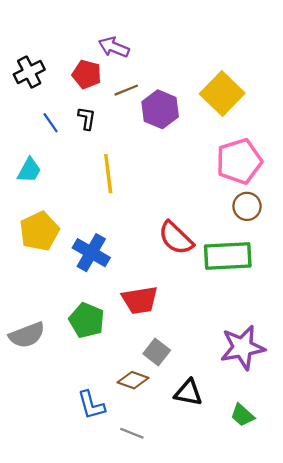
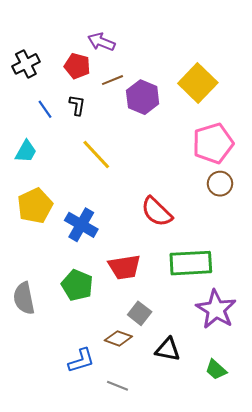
yellow line: (108, 174) -> (96, 154), turned -36
green rectangle: (228, 256) -> (191, 263), moved
gray semicircle: (27, 335) -> (24, 298), turned 100
purple star: (242, 347) -> (216, 309), turned -30
blue L-shape: (91, 405) -> (81, 361), turned -92

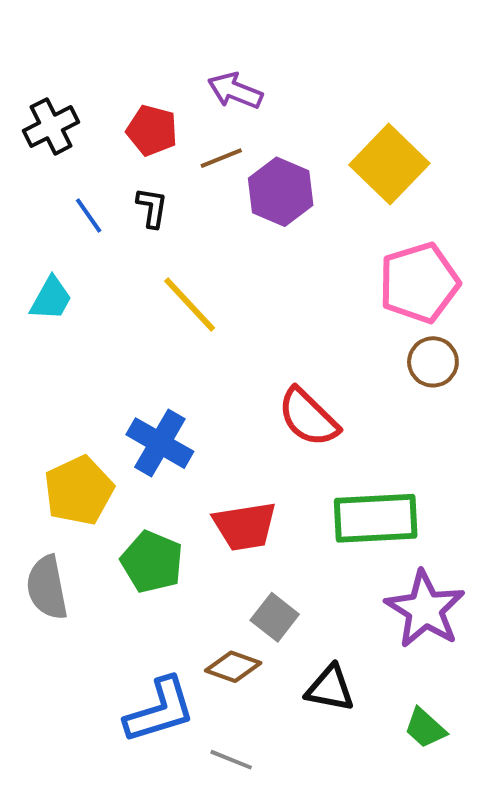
purple arrow: (101, 42) -> (235, 91), moved
yellow pentagon: (35, 206) -> (79, 491), moved
blue L-shape: (81, 361) -> (160, 710), size x1.4

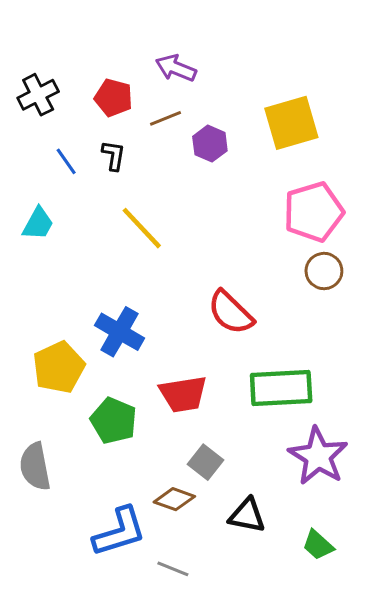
yellow square: (389, 164) -> (291, 123), turned 30
purple hexagon: (281, 192) -> (210, 144), size x0.7
gray semicircle: (47, 588) -> (35, 467), moved

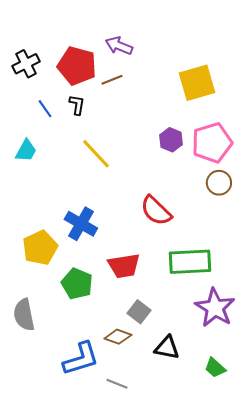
red pentagon: (114, 98) -> (77, 66), size x1.5
purple hexagon: (210, 144) -> (171, 140), moved

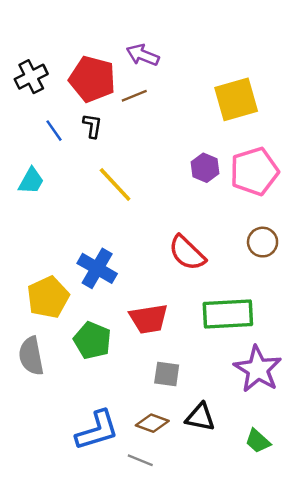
brown circle: (219, 183) -> (263, 242), moved
gray square: (139, 312) -> (167, 374), turned -30
gray semicircle: (24, 315) -> (31, 356), moved
brown diamond: (118, 337) -> (152, 423), moved

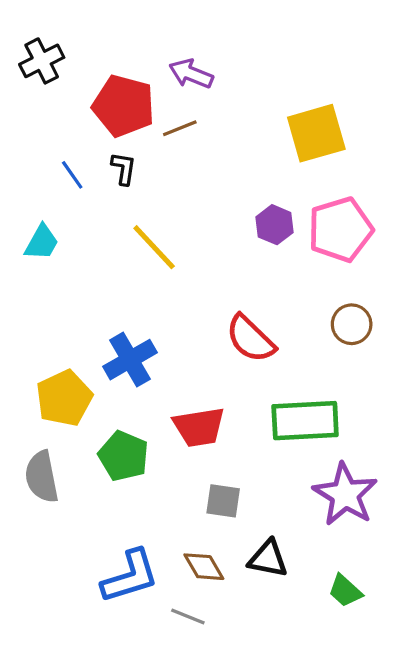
black cross: (31, 77) -> (42, 61), moved
blue cross: (97, 268) -> (130, 360), turned 30
brown diamond: (152, 423) -> (204, 567), turned 40

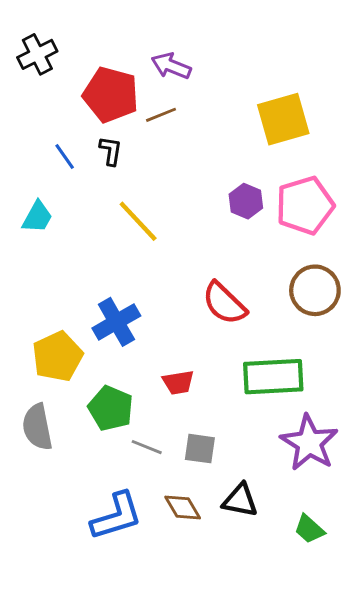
brown circle: (352, 324) -> (315, 290), size x1.4
red trapezoid: (199, 427) -> (178, 382), size x0.7
gray line: (188, 616) -> (147, 447), moved

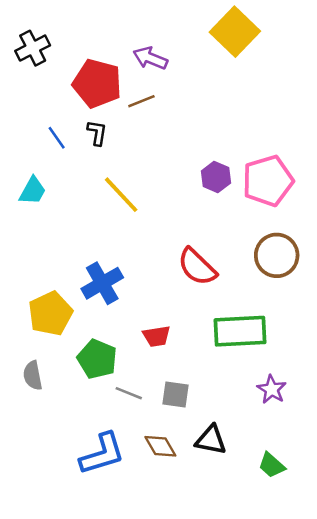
yellow square: (283, 119) -> (235, 32), moved, turned -30
gray semicircle: (37, 427) -> (33, 375), size x0.7
purple star: (309, 443) -> (272, 389), size x0.6

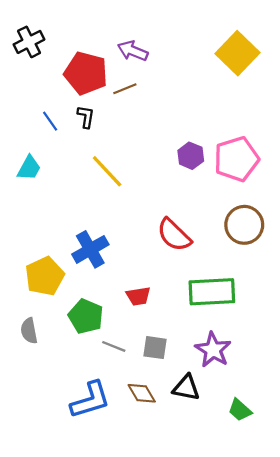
yellow square: (235, 32) -> (238, 53), moved
purple star: (272, 389) -> (213, 350), moved, size x1.4

